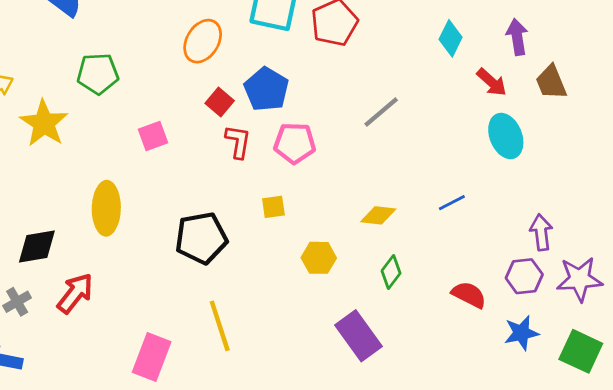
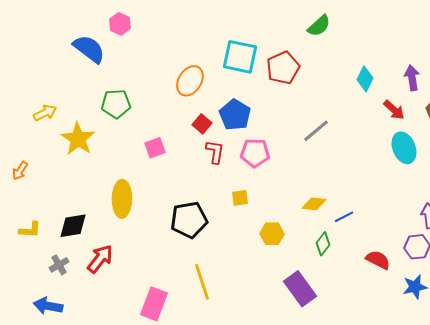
blue line: (452, 203) -> (344, 217), moved

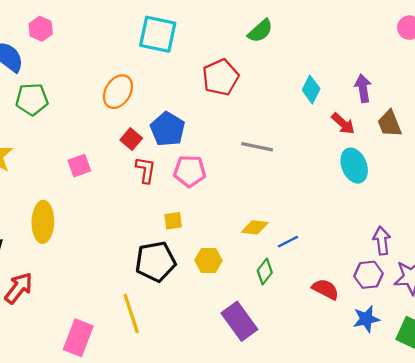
cyan square: (240, 57) -> (158, 34), moved
green pentagon: (116, 104) -> (32, 99), moved
gray line: (316, 131) -> (257, 147), turned 52
black pentagon: (189, 220) -> (155, 262), moved

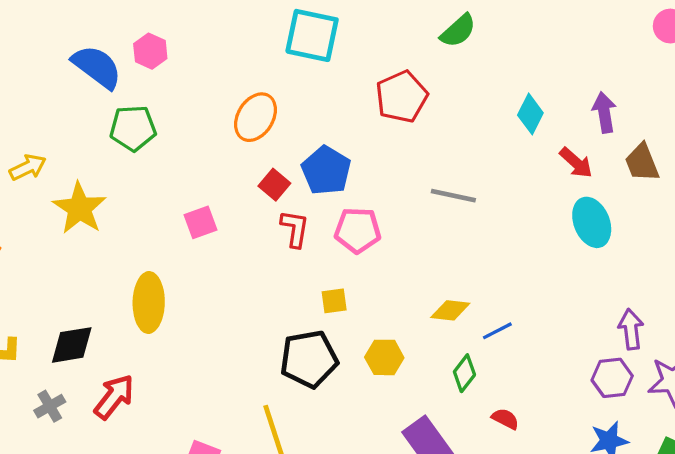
pink hexagon: (41, 29) -> (150, 51), moved
red semicircle: (325, 289) -> (505, 419), moved, size x0.7

